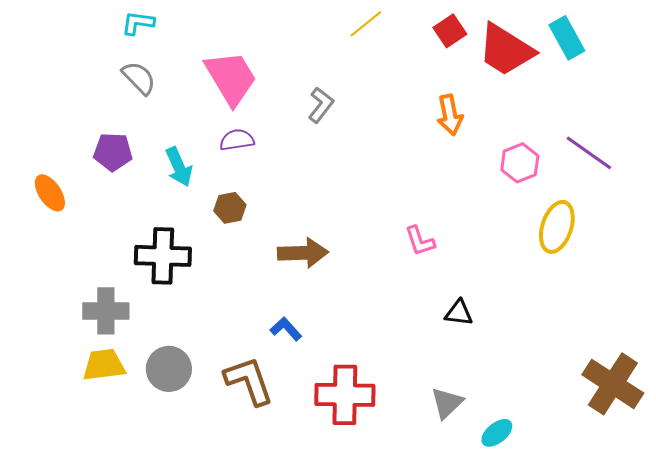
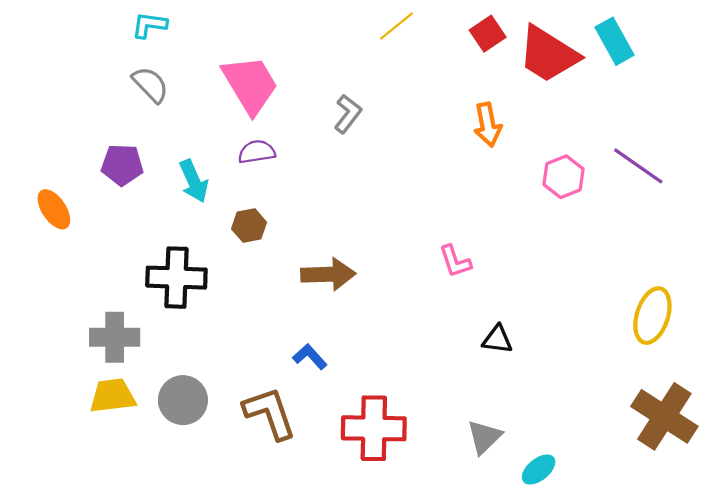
yellow ellipse: (557, 227) -> (652, 316), moved

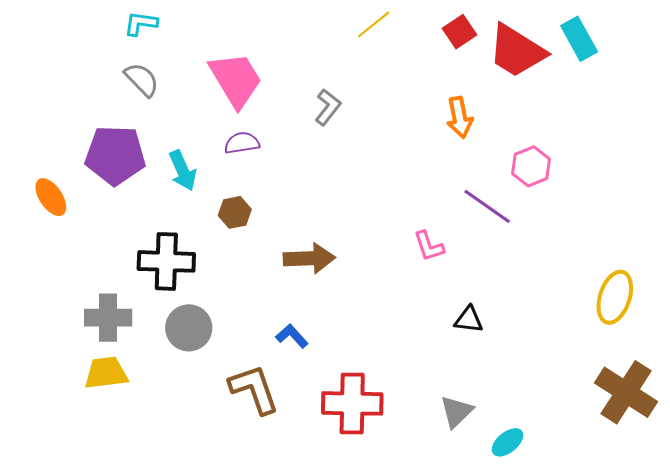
purple pentagon: (122, 165) -> (115, 155), size x1.5
purple line: (638, 166) -> (487, 206), moved
gray circle: (183, 400) -> (189, 328), moved

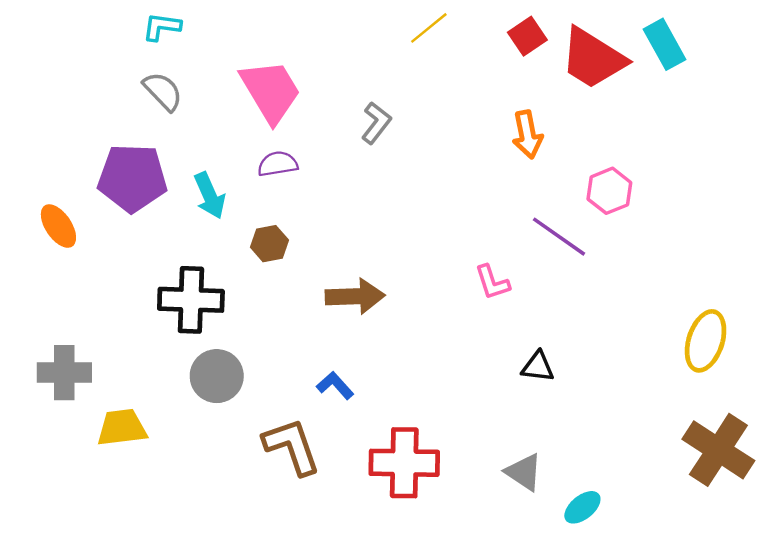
gray cross: (108, 318) -> (64, 373), moved
gray triangle: (456, 412) -> (524, 472), turned -42

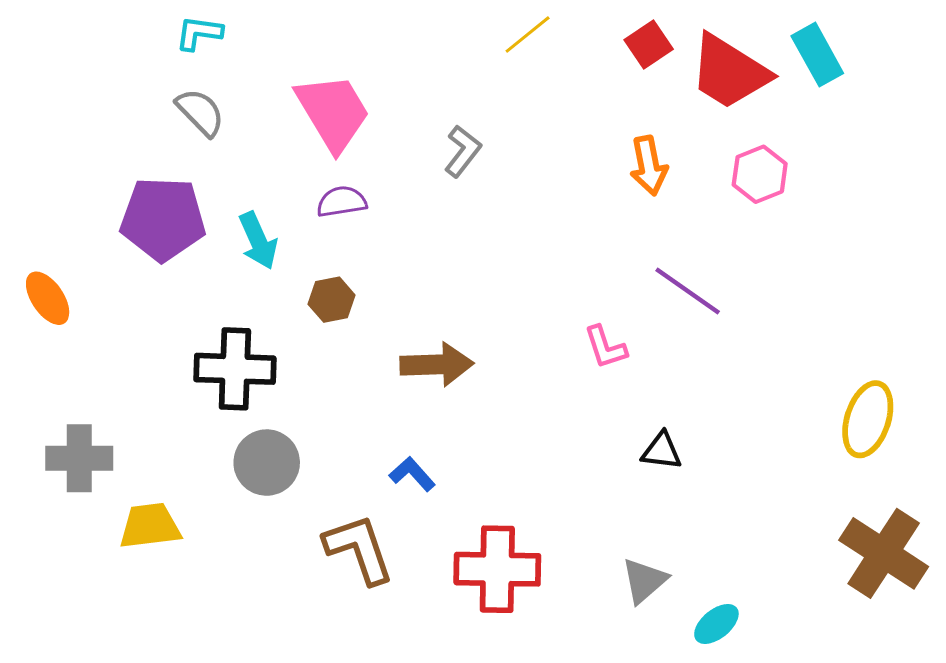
pink hexagon: (609, 191) -> (760, 174), moved
orange ellipse: (58, 226) -> (48, 298), moved
gray triangle: (524, 472) -> (644, 581), turned 45

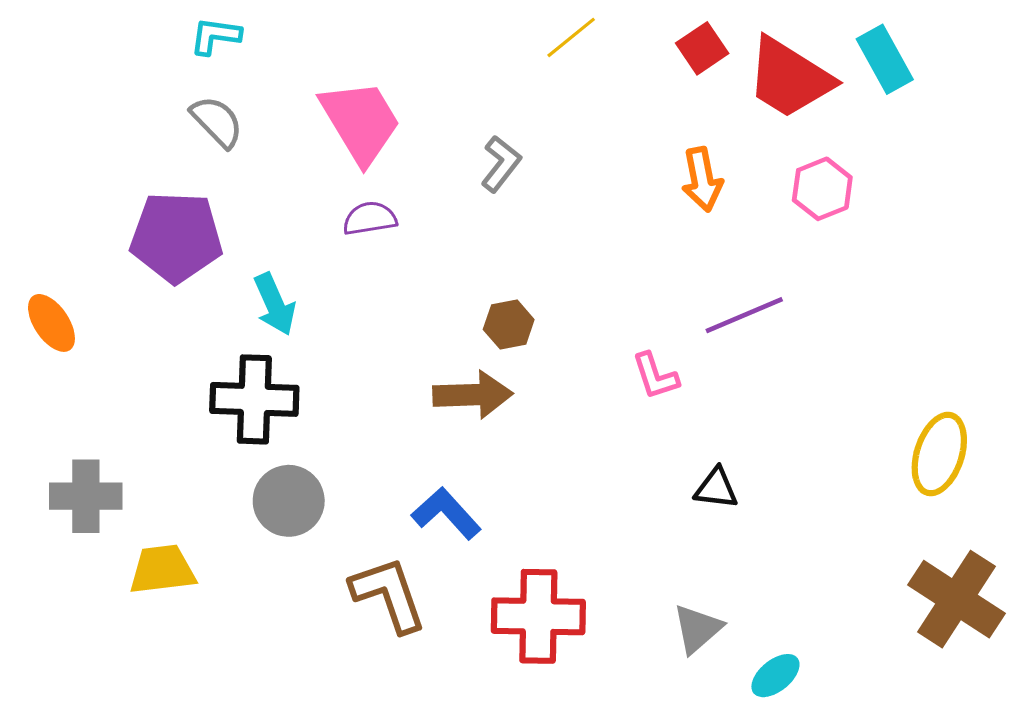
cyan arrow: (258, 241) -> (275, 304), moved
purple line: (688, 291) -> (744, 315), turned -58
brown hexagon: (332, 300) -> (509, 325), moved
blue L-shape: (412, 474) -> (446, 513), size x1.4

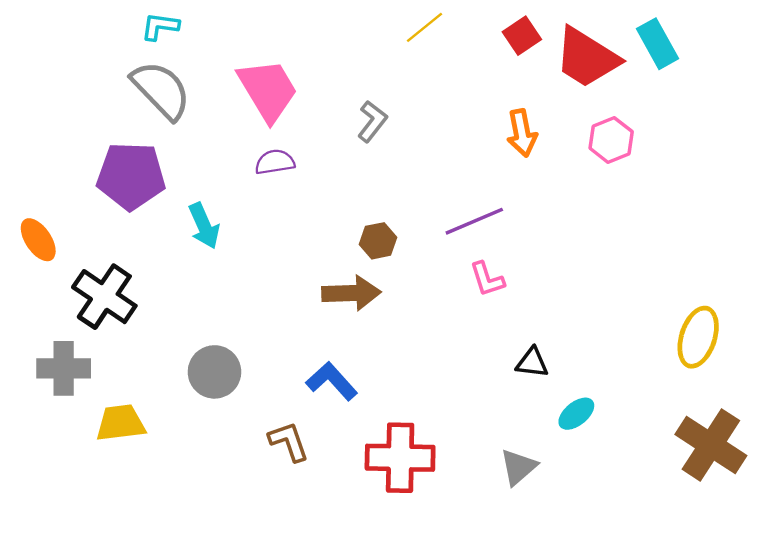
gray semicircle: (217, 122) -> (161, 90), size x1.5
purple line: (744, 315) -> (474, 221), moved
black cross: (254, 399) -> (104, 297), moved, turned 32
brown L-shape: (389, 594) -> (289, 442), size x0.7
cyan ellipse: (775, 676) -> (576, 414), moved

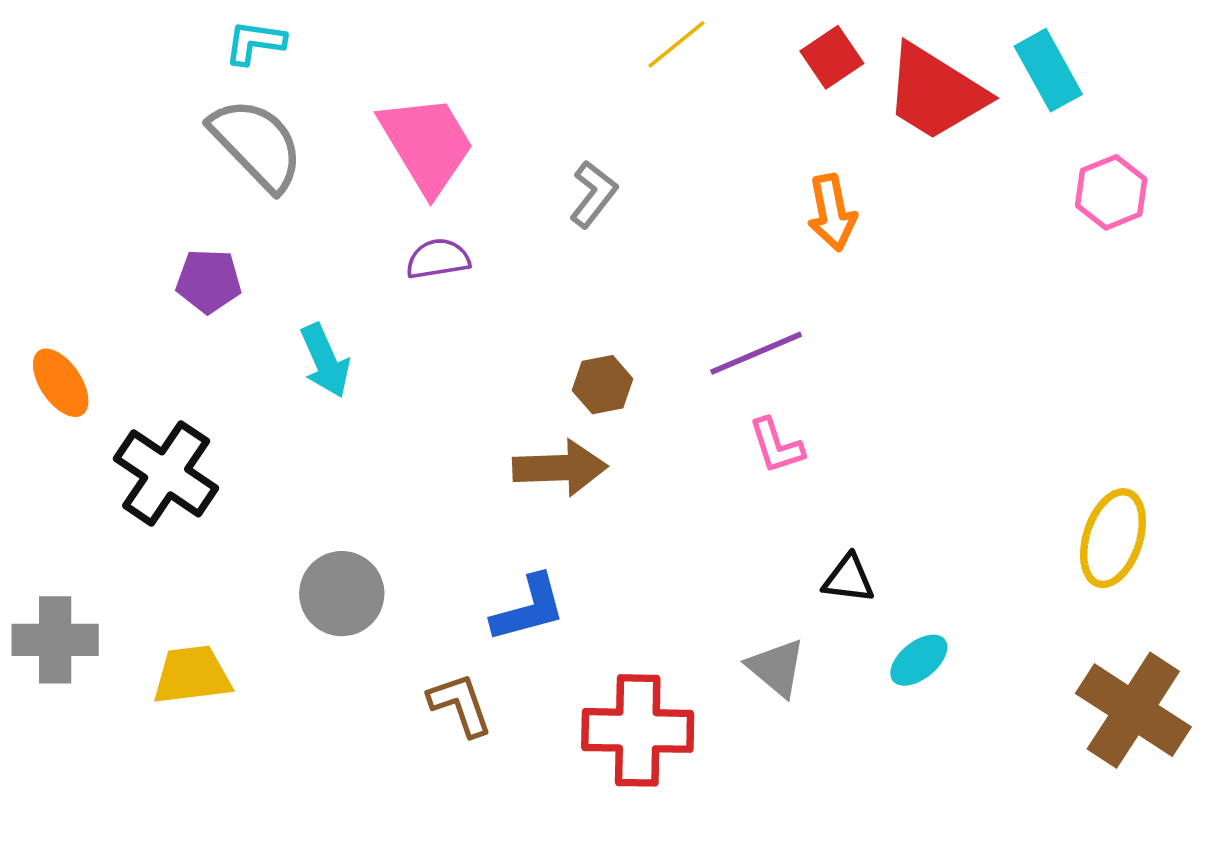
pink hexagon: (611, 140) -> (1111, 192), moved
purple pentagon: (131, 176) -> (209, 281), size x0.6
gray cross: (64, 368) -> (55, 640), moved
blue L-shape: (332, 381) -> (529, 608), turned 117
gray triangle: (518, 467) -> (776, 668), moved, turned -39

